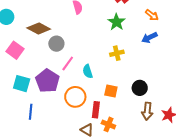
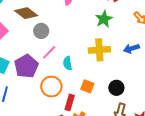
blue arrow: (149, 38) -> (131, 48), moved
yellow cross: (117, 53) -> (99, 50), size x1.5

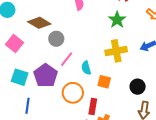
orange square: (87, 86) -> (104, 82), moved

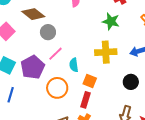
green star: (117, 20) -> (111, 21), turned -30
black circle: (138, 87) -> (131, 82), moved
red rectangle: (93, 107) -> (85, 100), moved

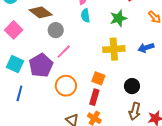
green star: (111, 21) -> (118, 18), turned -30
cyan semicircle: (74, 65) -> (85, 16), moved
black circle: (131, 82) -> (132, 86), moved

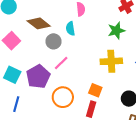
cyan semicircle: (85, 16) -> (70, 29), moved

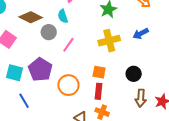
pink line: (61, 63) -> (68, 45), moved
blue line: (16, 104) -> (24, 101), turned -35

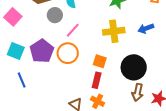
black circle: (134, 74) -> (134, 67), size x1.6
orange circle: (68, 85) -> (68, 53), moved

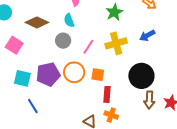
gray circle: (55, 15) -> (63, 41), moved
pink line: (73, 30) -> (88, 47), moved
purple pentagon: (42, 51) -> (48, 74), turned 30
orange square: (100, 61) -> (98, 75), moved

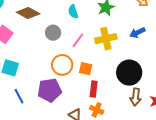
cyan semicircle: (69, 20) -> (73, 12), moved
purple pentagon: (48, 74) -> (50, 90), moved

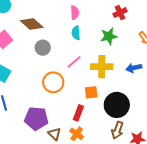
gray circle: (53, 33) -> (43, 48), moved
orange square: (86, 69) -> (91, 92), moved, turned -32
purple pentagon: (50, 90) -> (36, 118), moved

